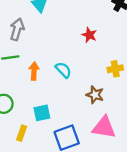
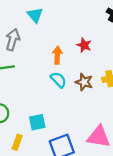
orange arrow: (34, 71) -> (57, 55), moved
brown star: (95, 95) -> (84, 82), moved

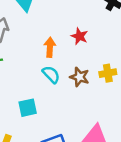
cyan square: (37, 122) -> (28, 108), moved

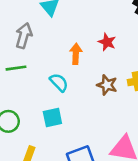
cyan semicircle: (51, 74) -> (59, 82), moved

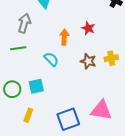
cyan square: (52, 117) -> (36, 86), moved

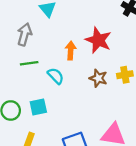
red star: (88, 28) -> (98, 40), size x1.6
green line: (18, 48) -> (29, 63), moved

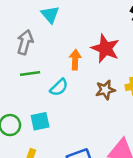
cyan semicircle: (56, 76) -> (59, 87), turned 90
brown star: (98, 78) -> (105, 90), turned -30

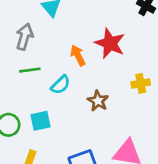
orange arrow: (75, 60) -> (78, 55), turned -30
brown star: (105, 90) -> (98, 101), moved, turned -30

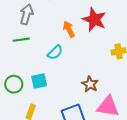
green line: (30, 70) -> (21, 40), moved
brown star: (98, 101) -> (90, 84), moved

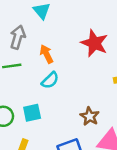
orange arrow: (69, 29) -> (46, 54), moved

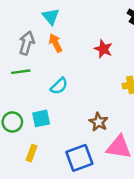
red star: (94, 43) -> (103, 49), size x0.7
orange arrow: (46, 54) -> (55, 43), moved

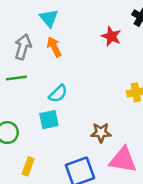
red star: (103, 49) -> (111, 36), moved
cyan square: (41, 118) -> (49, 120), moved
brown star: (99, 122) -> (101, 133), turned -30

